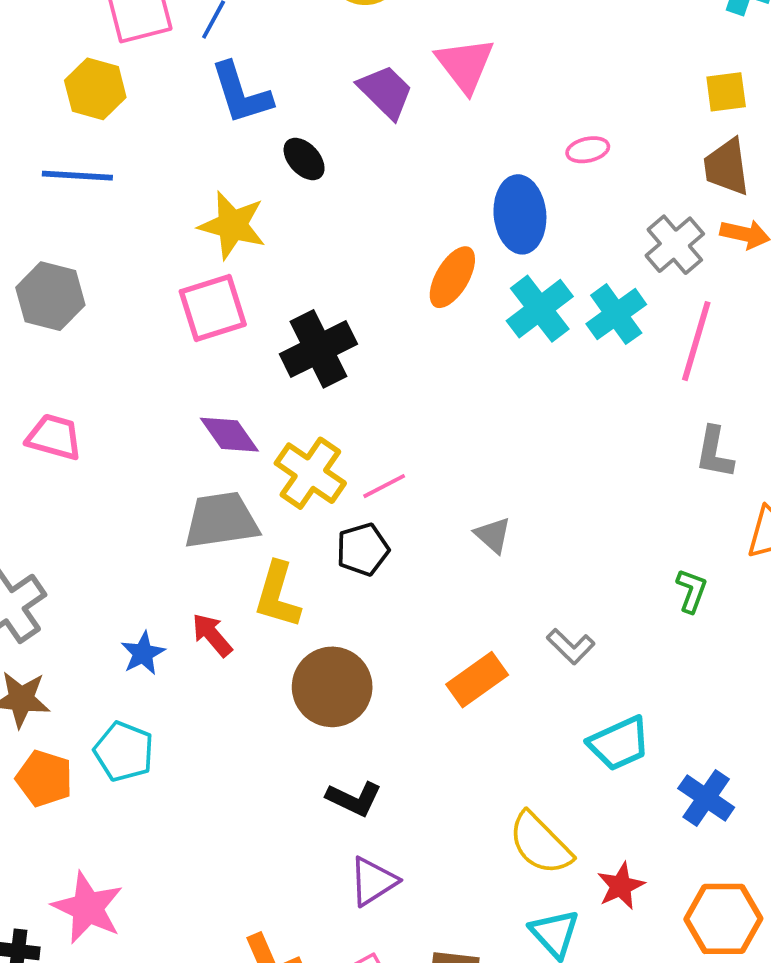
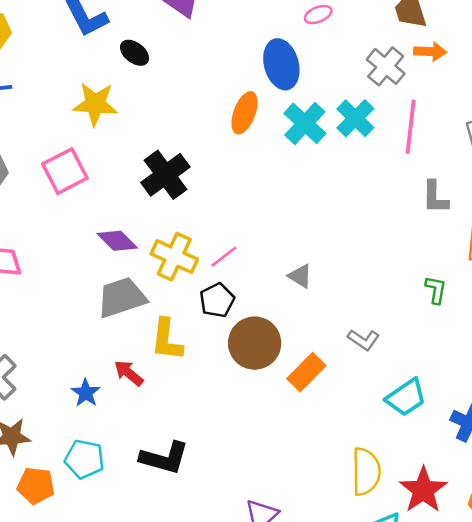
pink square: (213, 308) -> (65, 171), moved
brown circle: (332, 687) -> (255, 343), moved
black L-shape: (354, 799) -> (164, 458), moved, size x1.4
yellow semicircle: (540, 844) -> (366, 472), turned -126
red star: (621, 886) -> (423, 490), size x1.5

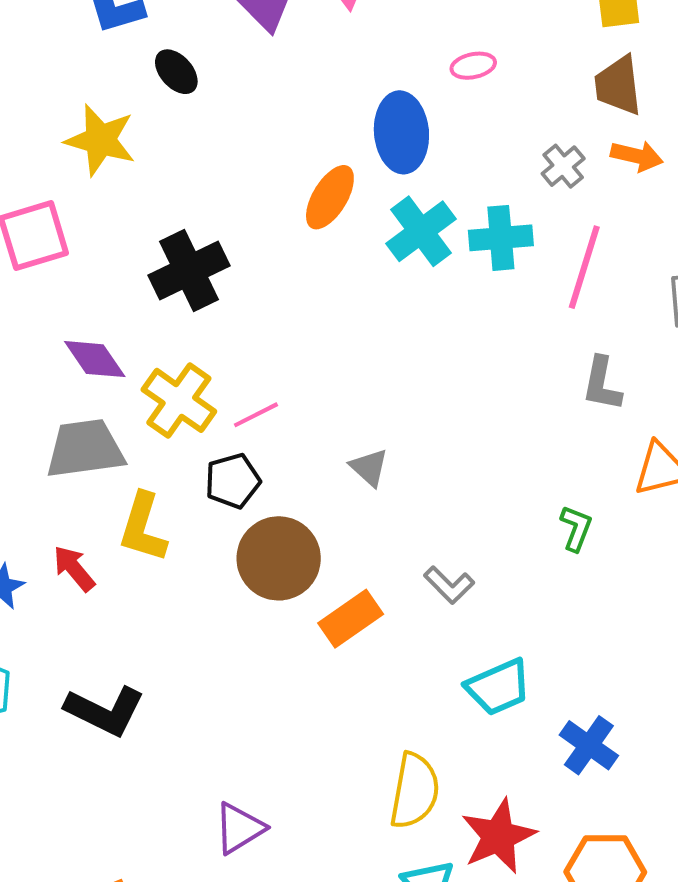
gray cross: (386, 66) -> (563, 166), size x0.7
cyan cross: (355, 118) -> (501, 238), turned 30

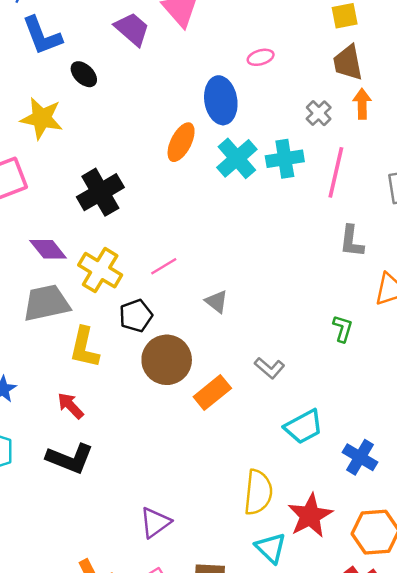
orange arrow: (637, 156) -> (362, 104), turned -100
pink line: (256, 415) -> (164, 266), moved
red arrow: (74, 568) -> (70, 406), moved

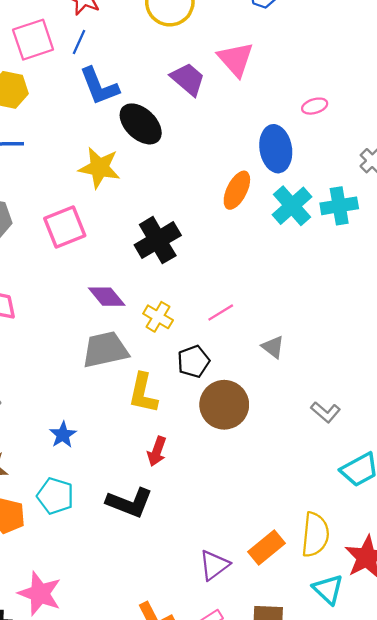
black ellipse: (84, 74) -> (141, 124), size x1.6
yellow cross: (100, 270) -> (158, 317), size x0.7
orange rectangle: (212, 392) -> (266, 548), moved
red arrow: (70, 406) -> (157, 451), moved, turned -116

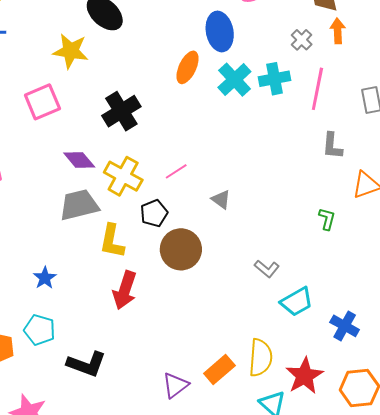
yellow cross: (158, 317) -> (123, 176), size x1.5
gray L-shape: (326, 412) -> (267, 269), moved
red arrow: (157, 451) -> (125, 290), size x1.5
black L-shape: (130, 503) -> (86, 364), moved

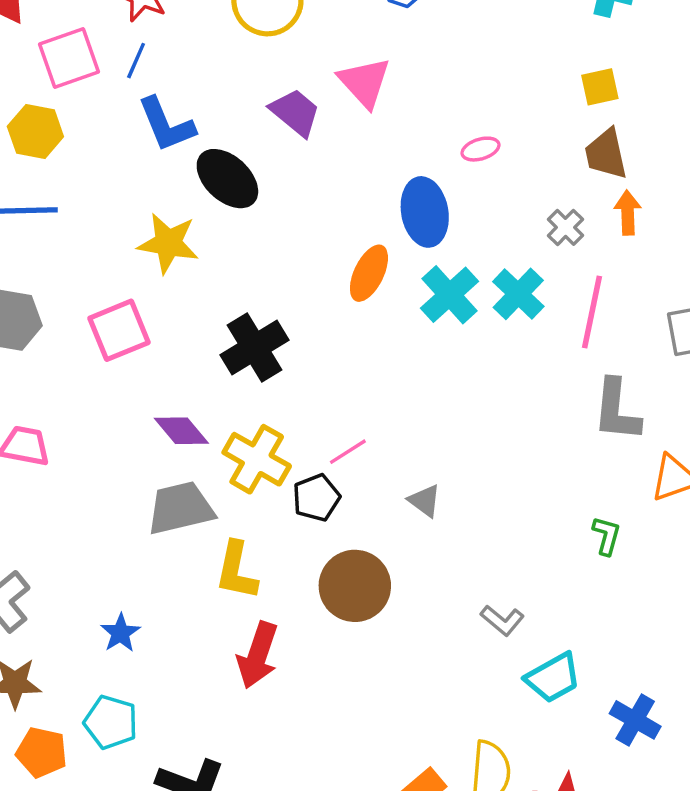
cyan cross: (274, 79) -> (518, 294), turned -36
gray L-shape: (332, 146) -> (617, 410), size x1.4
black pentagon: (154, 213) -> (316, 498), moved

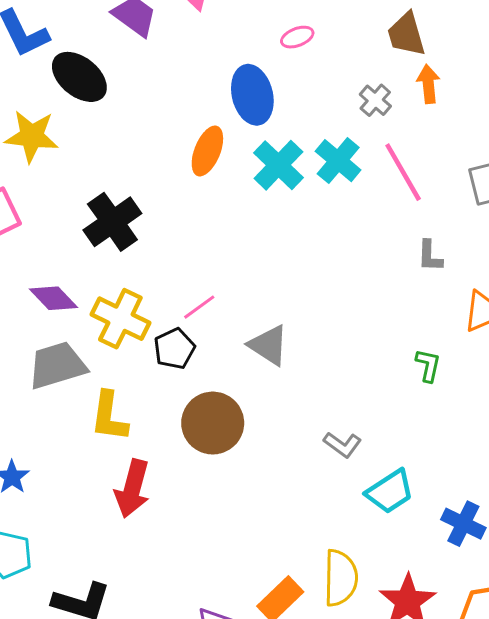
pink line: (592, 312) -> (403, 172), turned -38
gray L-shape: (617, 410) -> (430, 256), size x0.6
gray triangle: (425, 501) -> (268, 345), size x1.4

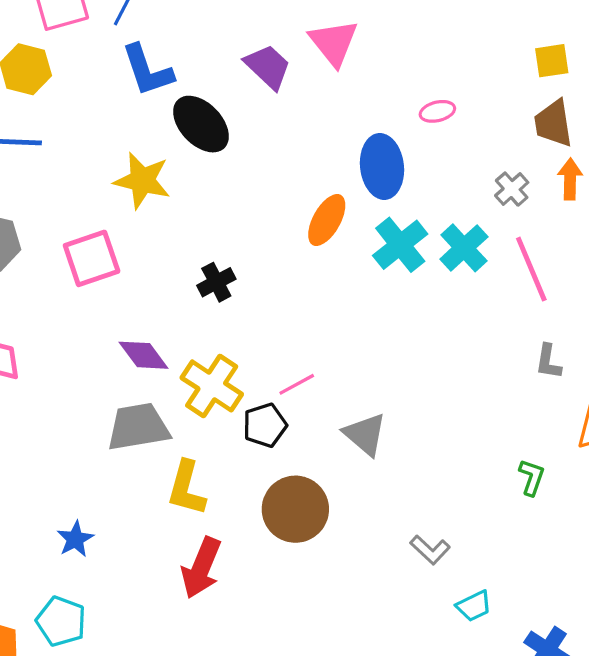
black cross: (112, 222) -> (216, 282), size x0.6
cyan trapezoid: (390, 492) -> (474, 606), size x0.7

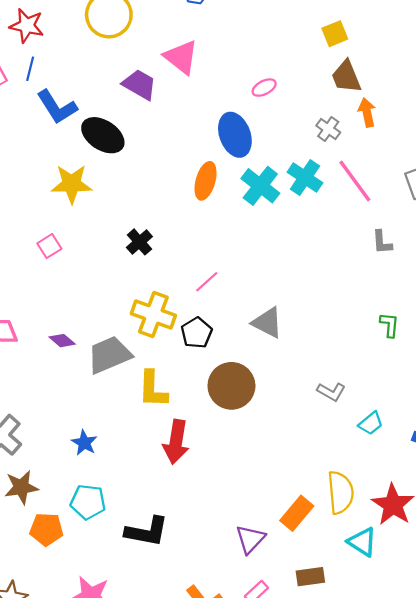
pink square: (92, 258) -> (49, 246), size x0.6
purple diamond: (144, 355) -> (62, 341), moved, size x0.7
pink line: (297, 384) -> (207, 282), moved

